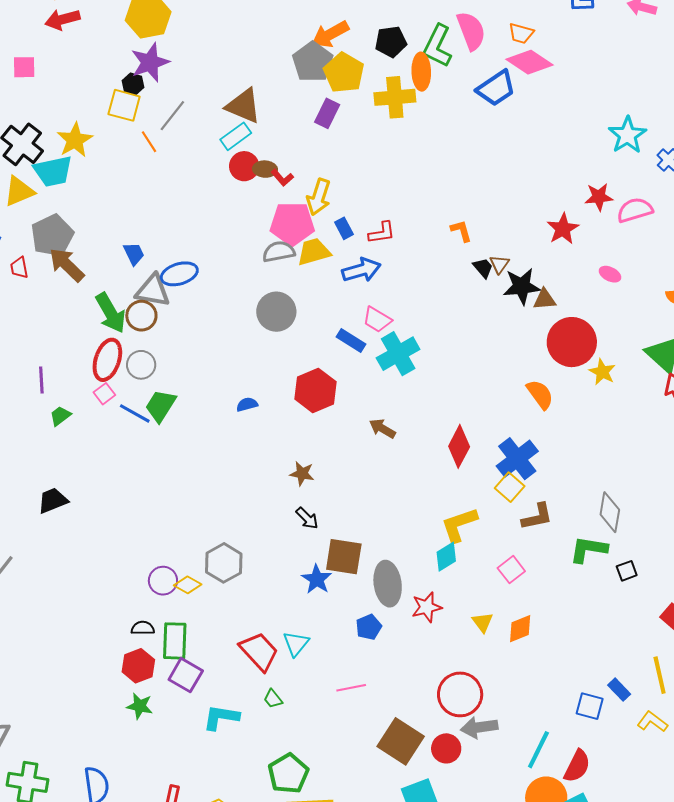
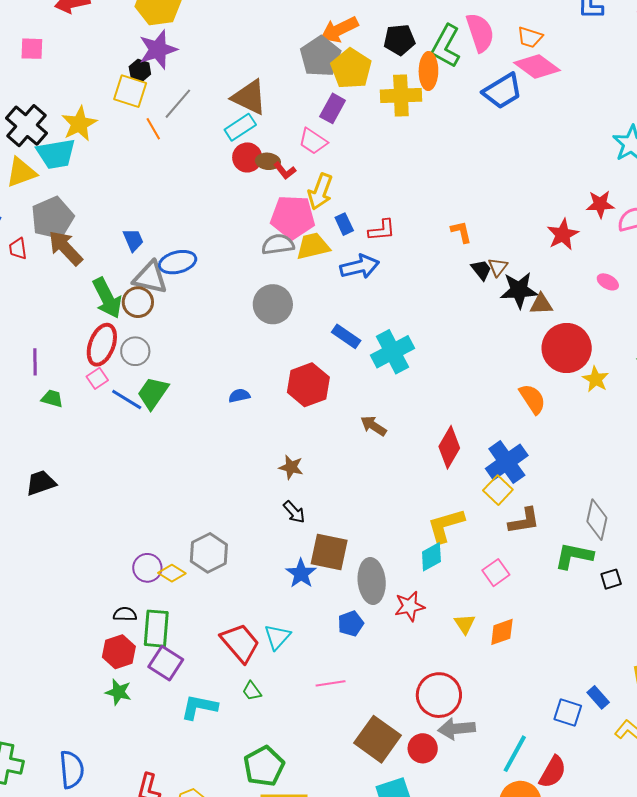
pink trapezoid: (377, 320) -> (313, 141), moved
green trapezoid: (60, 416) -> (52, 399), turned 50

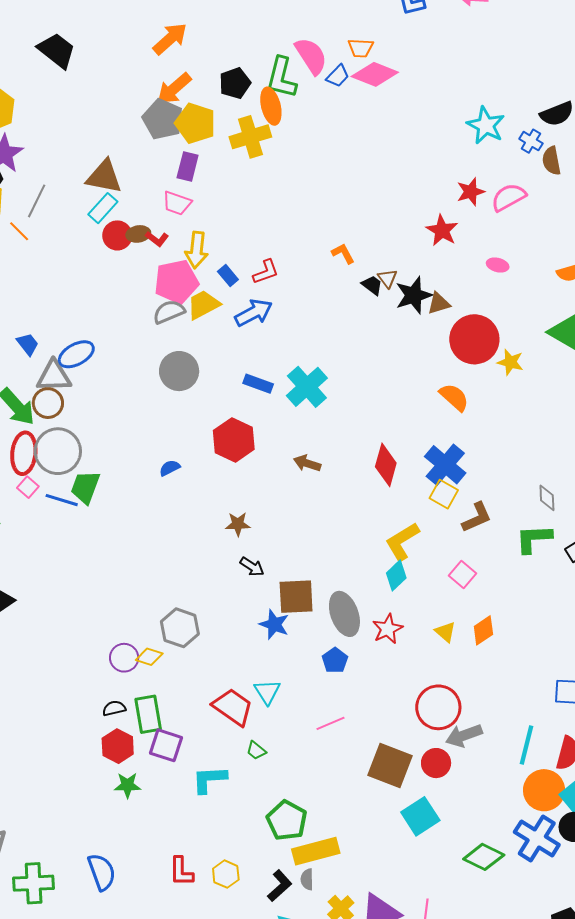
blue trapezoid: (502, 91) -> (338, 76), moved, size x0.6
gray circle: (135, 351) -> (58, 451), size x1.6
gray diamond: (597, 520) -> (547, 498), size x0.7

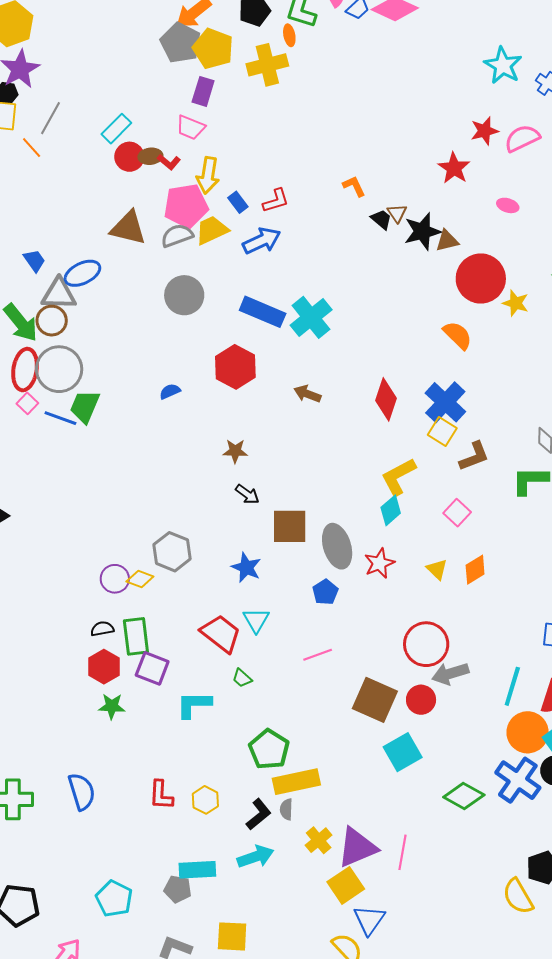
orange ellipse: (271, 106) -> (289, 35), size x0.6
brown triangle: (104, 177) -> (128, 228), moved
blue rectangle: (258, 384) -> (263, 312), size x1.5
blue star: (274, 624) -> (246, 568), moved

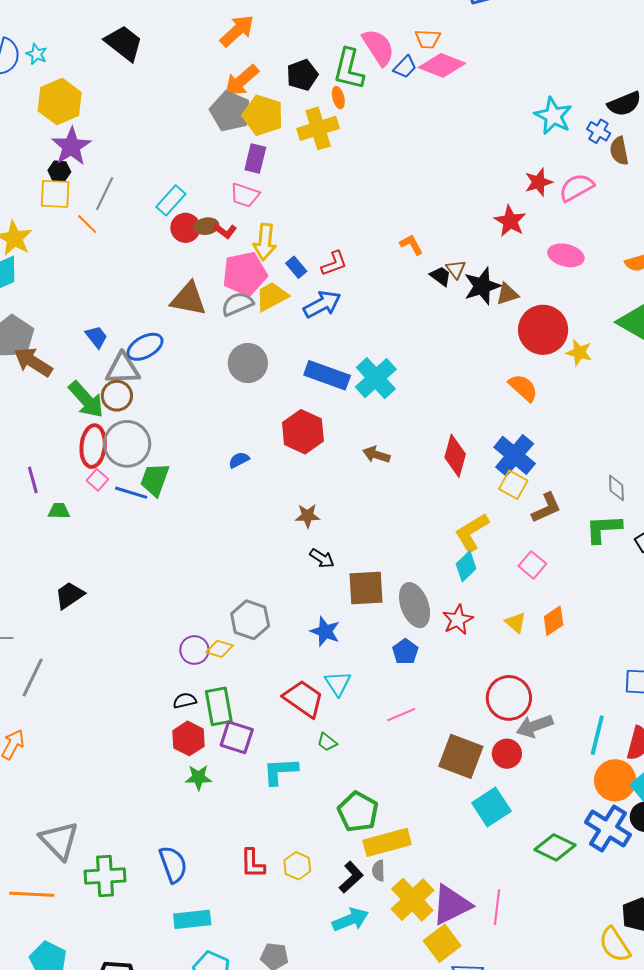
pink ellipse: (508, 205) -> (566, 255), size x1.6
yellow cross: (319, 840) -> (412, 900), size x1.6
cyan rectangle: (197, 870) -> (192, 919), moved

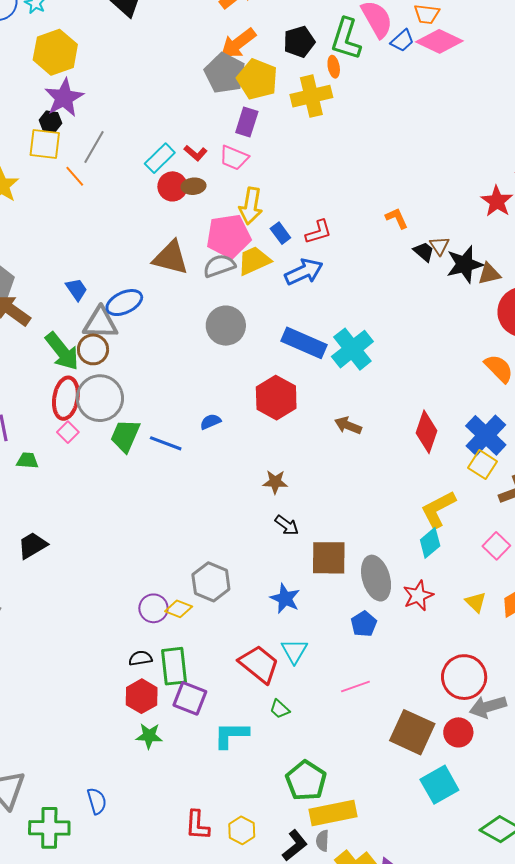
red L-shape: (225, 231) -> (196, 153), moved
blue line: (131, 493) -> (166, 443), moved
blue semicircle: (173, 864) -> (97, 801), moved, size x0.7

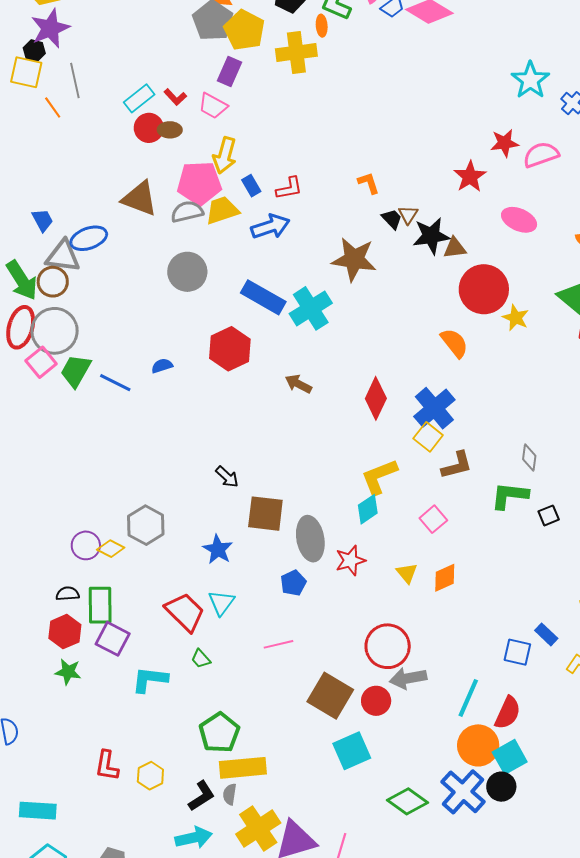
gray line: (94, 147) -> (75, 80), turned -48
pink square: (68, 432) -> (41, 362), moved, size x1.4
brown star: (275, 482) -> (354, 259), moved, size x1.8

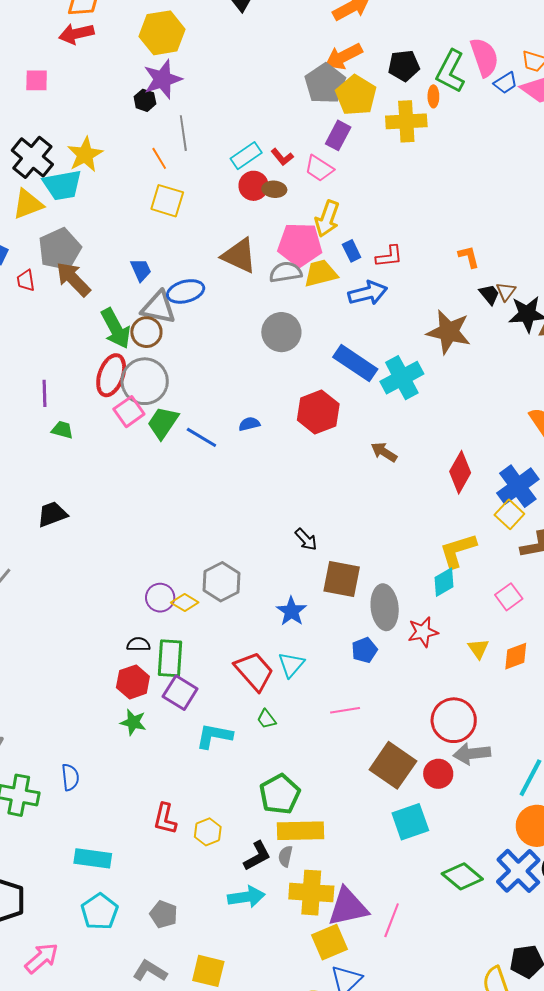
yellow square: (26, 72) -> (167, 201), moved
yellow cross: (258, 829) -> (311, 893), turned 33

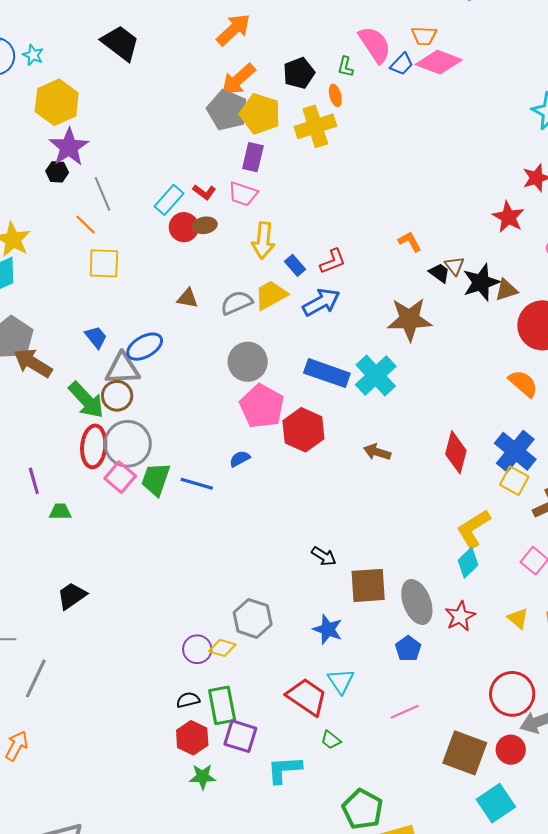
green L-shape: (451, 71) -> (346, 67), size x0.5
pink pentagon: (300, 245) -> (262, 406), moved, turned -30
brown triangle: (239, 256) -> (187, 298), size x0.6

